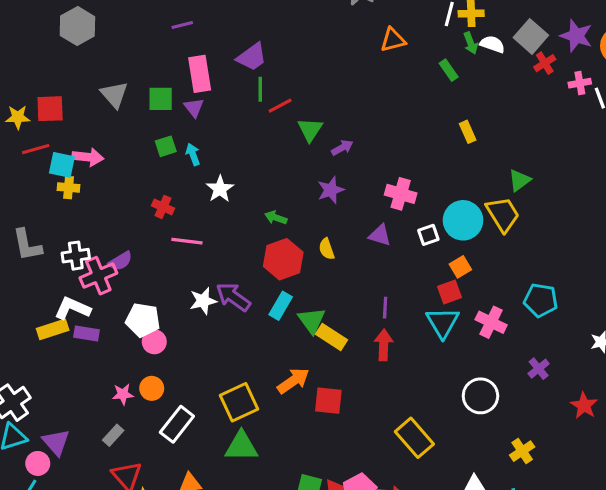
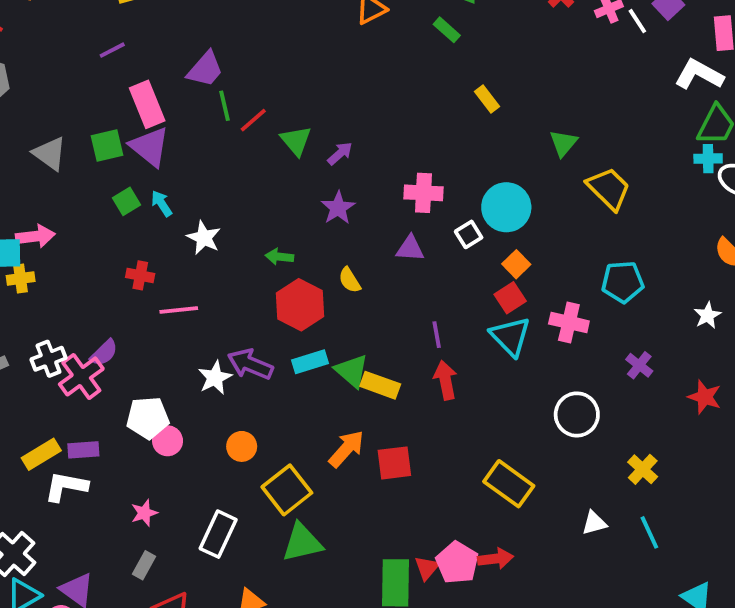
purple triangle: (194, 108) -> (150, 147), size x1.6
yellow trapezoid: (503, 214) -> (609, 189), moved
cyan rectangle: (281, 306) -> (310, 362), turned 56
white L-shape: (72, 308) -> (66, 486), moved
orange circle: (152, 388) -> (242, 446), moved

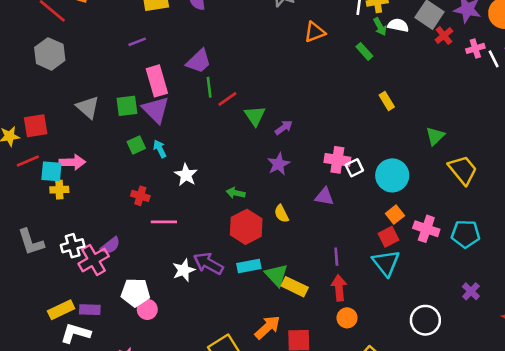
white square: (469, 234) -> (354, 168), moved
pink cross: (569, 322) -> (426, 229), moved
orange circle: (242, 446) -> (347, 318), moved

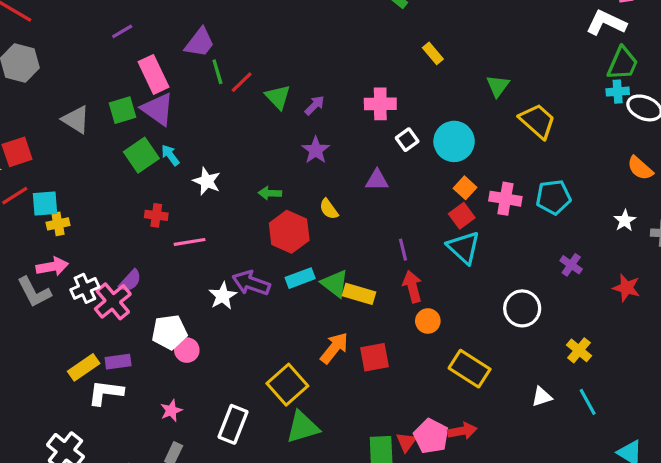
green square: (136, 145) -> (141, 155), size x1.5
pink cross: (337, 160) -> (380, 104), moved
pink arrow: (72, 162) -> (52, 267), moved

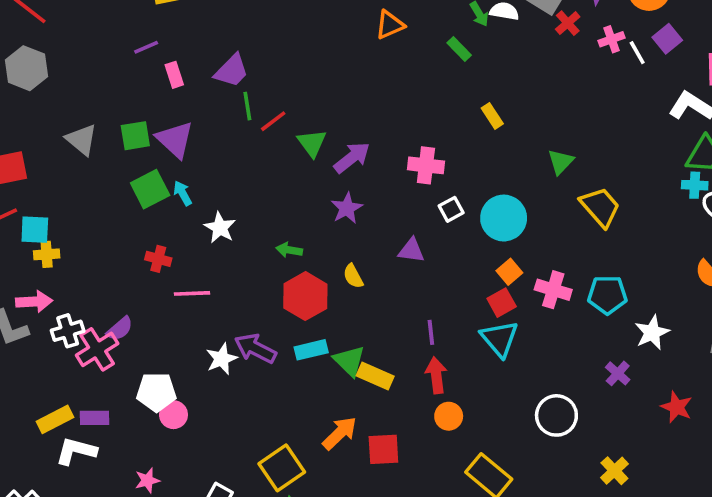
pink rectangle: (154, 74) -> (174, 75), moved, size x0.6
purple arrow: (315, 105) -> (352, 158), size x1.5
white star: (625, 221) -> (652, 333), moved, size x1.4

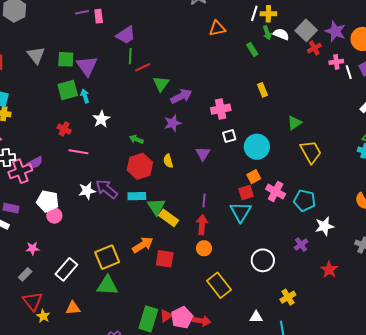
pink rectangle: (174, 75) -> (99, 16), moved
pink cross: (426, 165) -> (221, 109), turned -30
purple triangle: (411, 250) -> (203, 154), turned 42

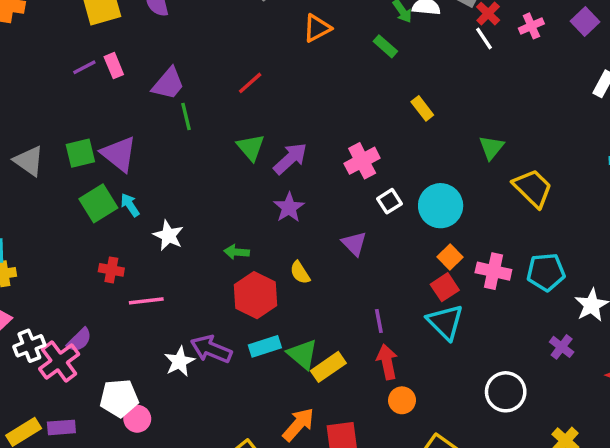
red line: (143, 67) -> (250, 83), moved
white line: (349, 72) -> (484, 38), moved
yellow rectangle: (169, 218) -> (328, 367), turned -54

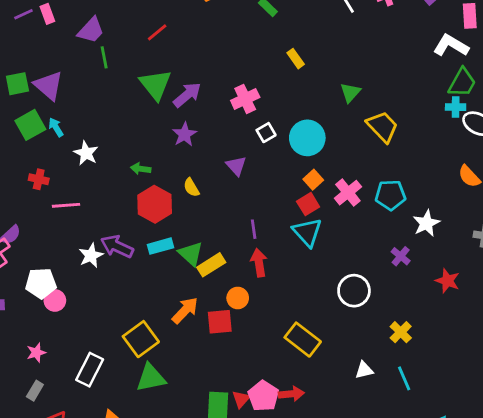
green triangle: (251, 147) -> (155, 85), size x1.4
pink cross: (493, 271) -> (348, 193), turned 36
orange circle: (402, 400) -> (238, 298), moved

